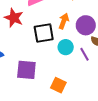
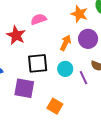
purple circle: (86, 25) -> (88, 39), moved
black square: (44, 33) -> (38, 63), moved

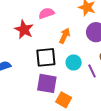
orange arrow: (66, 43) -> (65, 36), moved
purple square: (24, 88) -> (47, 83), moved

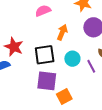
red star: (24, 30) -> (14, 47), moved
orange square: (64, 100) -> (64, 96), turned 35

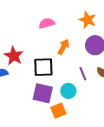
cyan circle: (72, 59) -> (68, 91), moved
purple line: (91, 66) -> (83, 74), moved

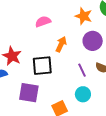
cyan circle: (68, 91) -> (83, 94), moved
purple square: (43, 93) -> (29, 93), moved

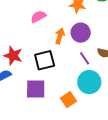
purple circle: (93, 41) -> (81, 33), moved
cyan circle: (83, 94) -> (89, 82), size x1.5

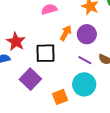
purple line: (85, 58) -> (85, 60), turned -40
purple square: (36, 89) -> (30, 79), turned 30

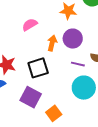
orange square: (60, 97) -> (54, 113), moved

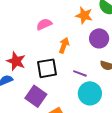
purple circle: (73, 39) -> (99, 38), moved
purple line: (78, 64) -> (80, 73), moved

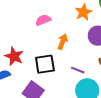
orange star: (84, 15) -> (83, 12), turned 30

